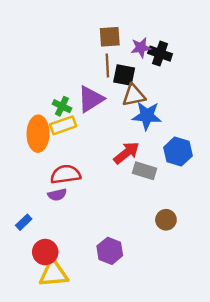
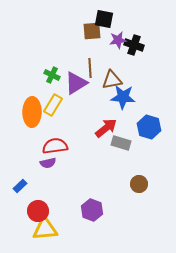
brown line: (107, 66) -> (90, 68), moved
black square: (124, 75) -> (104, 19), moved
green cross: (62, 106) -> (52, 75), moved
yellow rectangle: (63, 125) -> (53, 105), turned -40

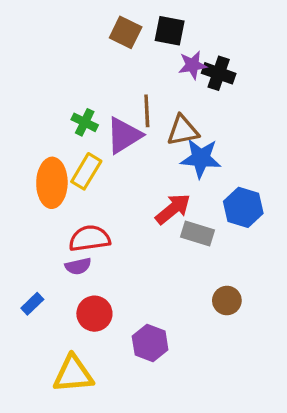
brown square: (92, 31) -> (126, 32), moved, turned 30
red circle: (38, 211) -> (94, 314), moved

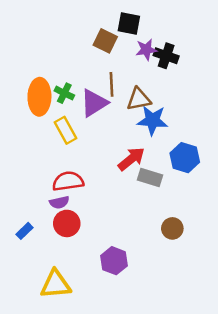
brown square: (126, 32) -> (105, 41), moved
yellow rectangle: (86, 171) -> (66, 130), turned -60
orange ellipse: (52, 183) -> (39, 97), moved
red circle: (94, 314) -> (67, 223), moved

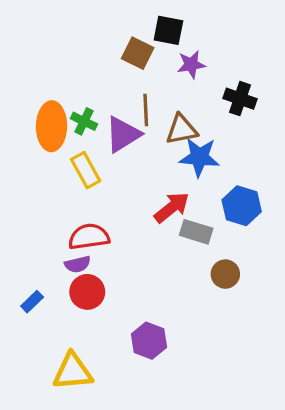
black cross: (166, 56) -> (240, 99), moved
brown circle: (172, 228) -> (225, 274), moved

